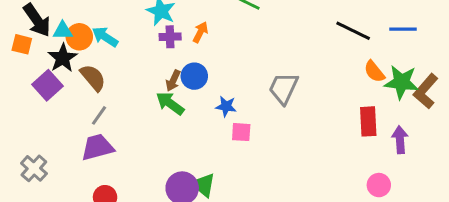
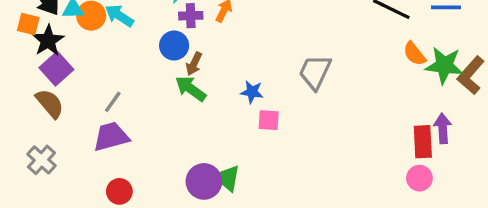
black star: (63, 58) -> (48, 41), moved
blue circle: (194, 76) -> (174, 45), moved
brown semicircle: (93, 78) -> (50, 104), moved
red rectangle: (368, 121) -> (423, 142), moved

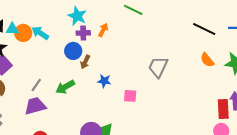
orange semicircle: (414, 54) -> (207, 60), moved
green arrow: (191, 89) -> (65, 87), moved, turned -66
blue star: (252, 92) -> (104, 81), moved

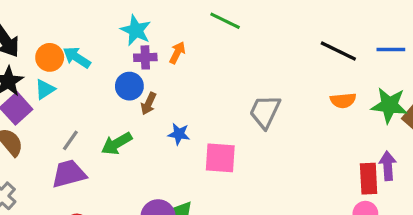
cyan triangle: (12, 29) -> (45, 89), moved, turned -32
orange semicircle: (207, 60) -> (343, 100), turned -56
pink square: (130, 96) -> (220, 158), size x1.5

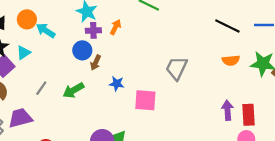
orange circle: (50, 57) -> (27, 19), moved
purple arrow: (388, 166) -> (227, 110), moved
purple trapezoid: (69, 174) -> (20, 118), moved

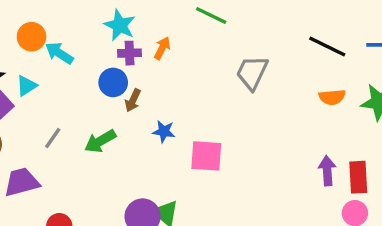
gray trapezoid: (176, 68) -> (252, 73), moved

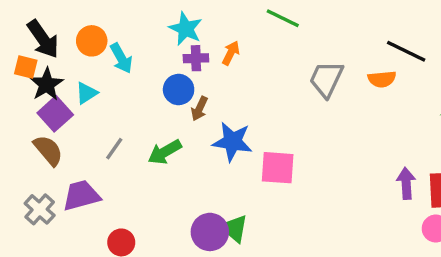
cyan arrow: (59, 53) -> (121, 58), turned -152
orange semicircle: (332, 97) -> (382, 79), moved
blue star: (164, 131) -> (232, 142), size x1.6

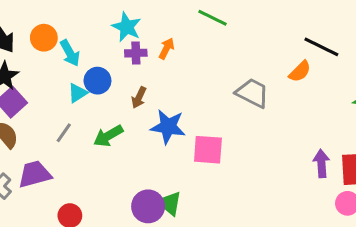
gray trapezoid: (326, 79) -> (252, 93), moved, turned 92
orange semicircle: (382, 79) -> (300, 71), turned -40
blue circle: (179, 90) -> (97, 81), moved
cyan triangle: (86, 93) -> (78, 93), moved

